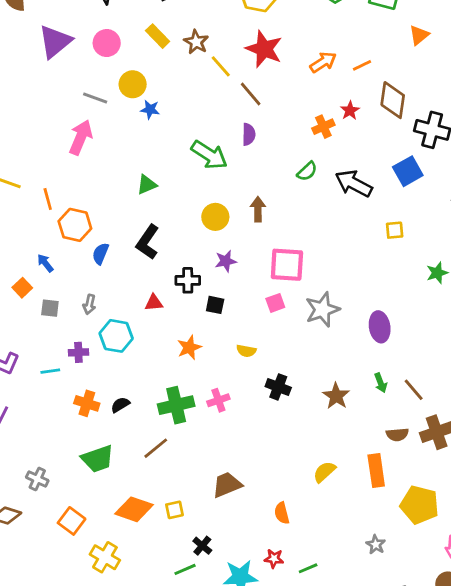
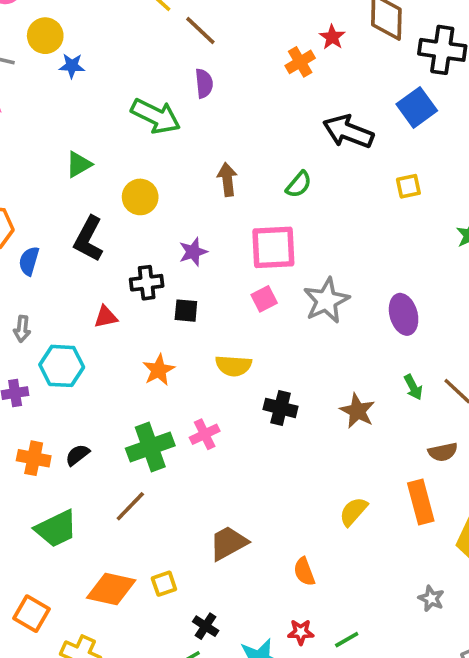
green semicircle: (307, 171) -> (299, 184), moved
yellow circle: (215, 217) -> (140, 197), moved
yellow semicircle: (246, 351) -> (233, 366), size x1.4

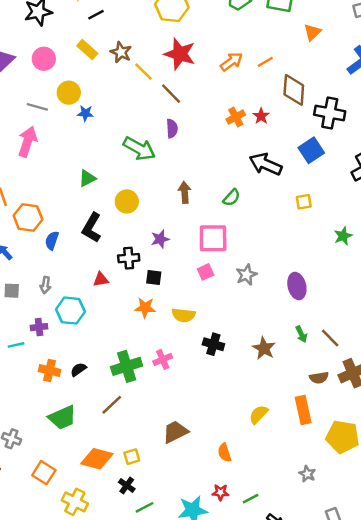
red star: (332, 37) -> (261, 116), moved
gray star: (326, 300) -> (246, 275), size x0.7
orange star: (159, 370) -> (145, 308), moved, turned 30
black cross: (206, 626) -> (127, 485), moved

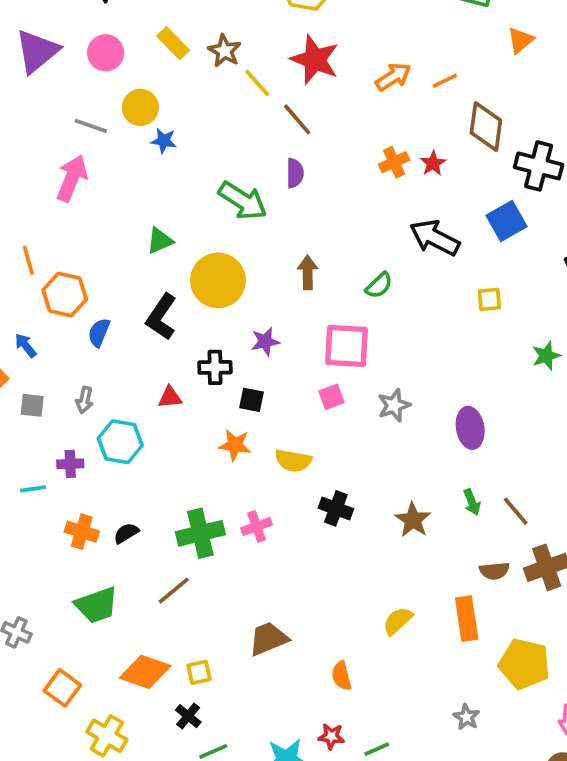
yellow circle: (127, 201) -> (218, 280), size x1.5

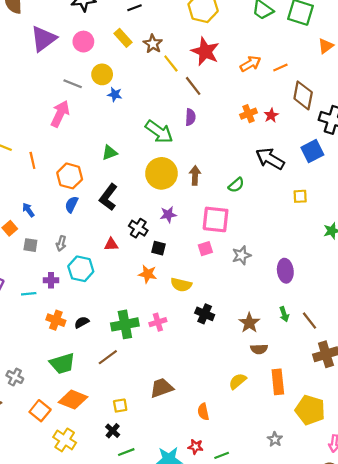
yellow circle: (218, 280) -> (161, 173), moved
orange hexagon: (65, 295) -> (70, 176), moved
black cross: (215, 367) -> (138, 228), turned 30
brown semicircle: (494, 571) -> (259, 349), moved
orange diamond: (145, 672) -> (73, 400), moved

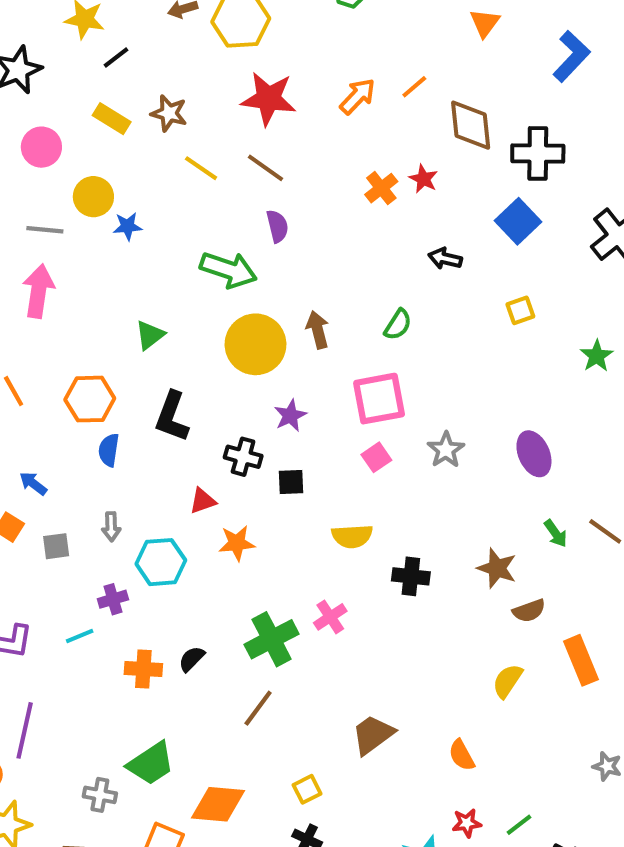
yellow line: (171, 64) -> (201, 168), moved
black arrow: (270, 159) -> (445, 258), size x0.6
orange star: (148, 274) -> (237, 543), moved
green trapezoid: (62, 363) -> (151, 763), moved

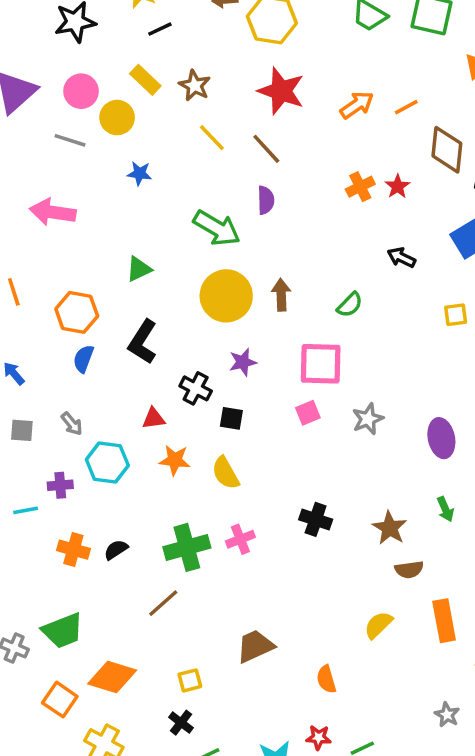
yellow circle: (93, 197) -> (117, 118), moved
gray line: (45, 230) -> (70, 140), moved
pink arrow: (39, 291) -> (53, 212), turned -102
gray arrow: (111, 527) -> (72, 424), turned -50
yellow semicircle: (352, 536) -> (226, 473), moved, turned 52

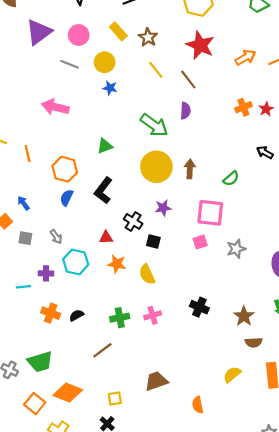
yellow circle: (117, 118) -> (105, 62), moved
green cross: (187, 547) -> (120, 318), size x0.7

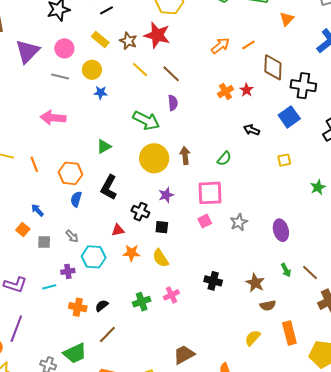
red star: (200, 45) -> (157, 35), moved
brown line: (102, 350) -> (107, 334), moved

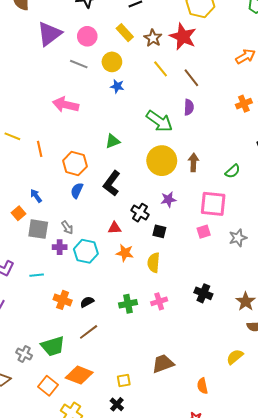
gray square: (44, 242) -> (38, 229), size x1.5
yellow semicircle: (161, 258) -> (154, 263), turned 30
purple cross: (68, 271) -> (60, 247), moved

